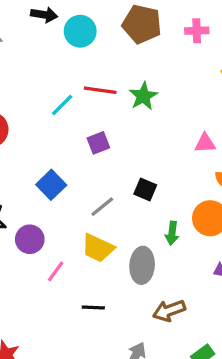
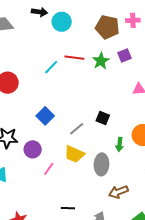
brown pentagon: (142, 24) -> (107, 27), moved
purple square: (98, 143) -> (124, 55), moved
black line: (93, 307) -> (68, 208), moved

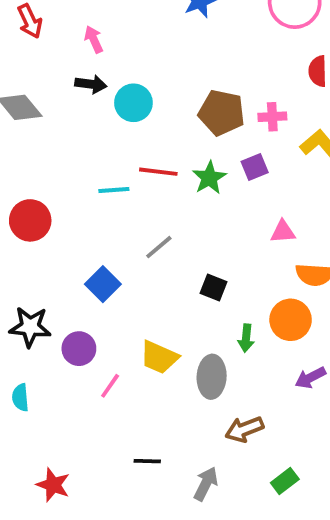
pink cross: (133, 20) -> (272, 117), moved
cyan line: (51, 67) -> (114, 190), turned 42
gray line: (77, 129) -> (159, 247), moved

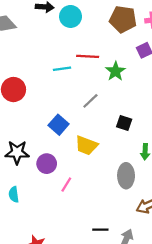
green star: (209, 178) -> (115, 71), moved
yellow trapezoid: (159, 357) -> (86, 145), moved
black line: (147, 461) -> (100, 230), moved

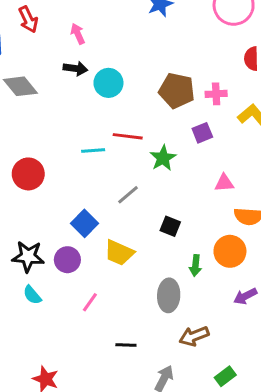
purple circle: (47, 164) -> (67, 260), moved
cyan semicircle: (14, 195) -> (32, 295), moved, turned -35
black line: (100, 230) -> (126, 345), moved

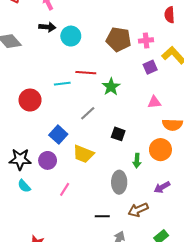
purple square: (202, 133) -> (150, 67), moved
red circle: (28, 174) -> (30, 100), moved
purple arrow: (245, 296) -> (162, 187), moved
black line: (126, 345) -> (102, 216), moved

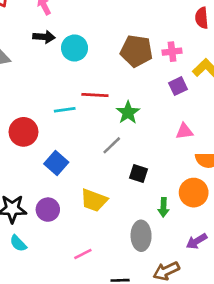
gray line: (88, 113) -> (112, 145), moved
blue square: (58, 135) -> (56, 163), moved
pink line: (65, 189) -> (83, 254), moved, turned 32

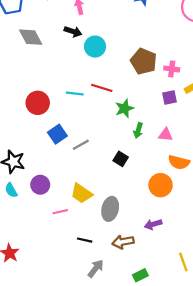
gray line: (112, 145) -> (81, 145), moved
yellow trapezoid: (94, 200) -> (82, 193), moved
green arrow: (163, 207) -> (138, 130), moved
purple circle: (48, 210) -> (40, 185), moved

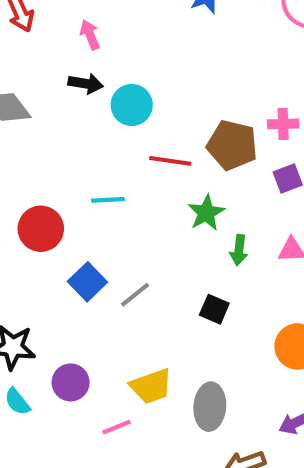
brown pentagon: (144, 61) -> (232, 145), moved
red line: (102, 88) -> (170, 161), moved
yellow trapezoid: (82, 193) -> (151, 386), turned -45

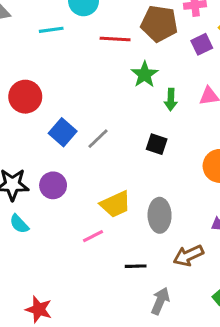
cyan line: (108, 200) -> (51, 30), moved
purple circle: (71, 382) -> (53, 185), moved

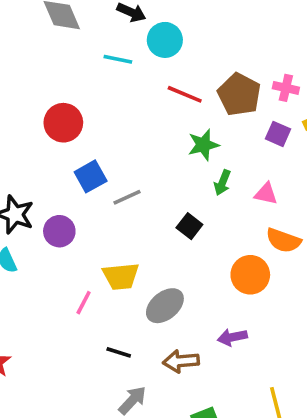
purple square: (202, 44) -> (278, 134), turned 30
gray ellipse: (160, 215) -> (165, 306), turned 32
pink line: (93, 236) -> (84, 303), turned -55

